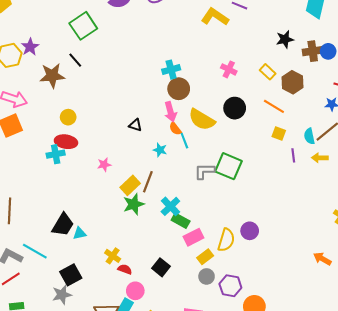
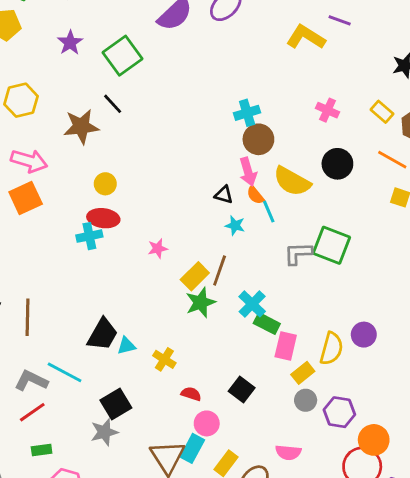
purple star: (30, 47) -> (70, 43), moved
black triangle: (135, 125) -> (224, 195), moved
pink rectangle: (193, 237) -> (286, 346), turned -48
yellow cross: (113, 256) -> (164, 359), moved

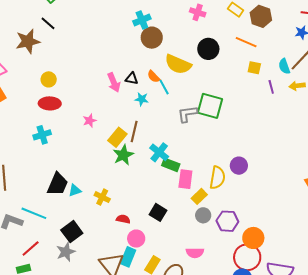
pink arrow: (248, 172) -> (114, 82), moved
cyan cross: (89, 236) -> (42, 135), moved
red line: (32, 412) -> (31, 248), moved

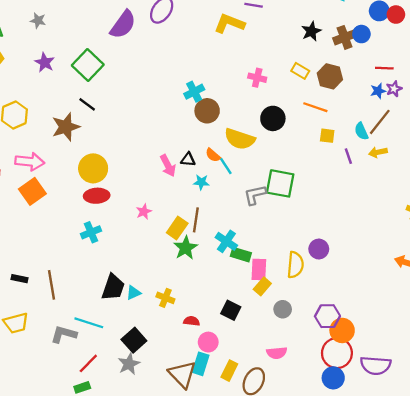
yellow circle: (49, 79) -> (93, 168), size x1.6
yellow rectangle: (199, 196) -> (262, 286), moved
purple hexagon: (227, 221) -> (327, 316), moved

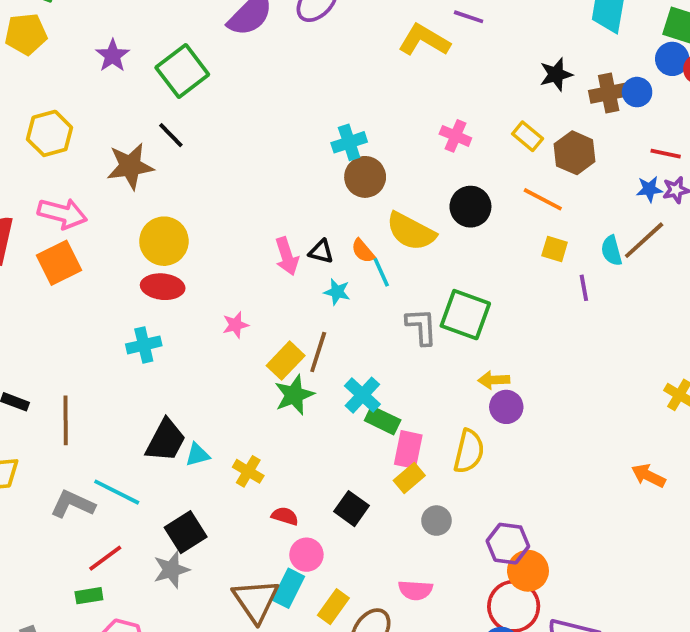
yellow arrow: (378, 152) -> (494, 380), moved
gray L-shape: (255, 195) -> (421, 327), turned 90
purple circle: (319, 249) -> (506, 407), moved

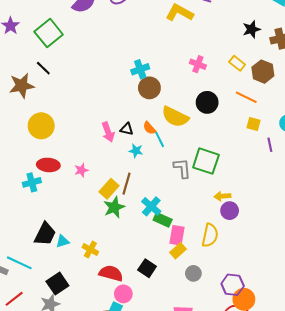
red ellipse: (163, 287) -> (48, 165), moved
red semicircle: (285, 516) -> (111, 273), size x1.6

